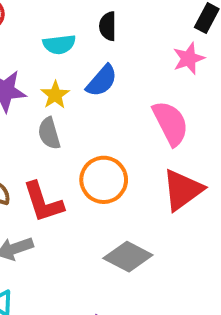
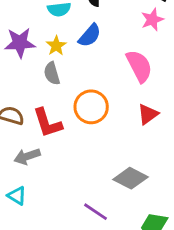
red triangle: (183, 190) -> (148, 114), size x0.7
gray diamond: (128, 257) -> (130, 178), moved

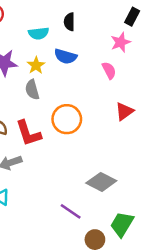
blue semicircle: (90, 36) -> (65, 56), turned 65
pink semicircle: (139, 66) -> (109, 70), moved, size x0.6
red triangle: (148, 114) -> (124, 111), moved

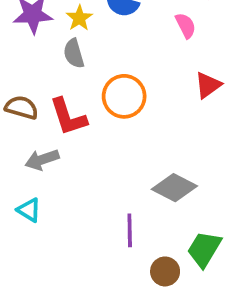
purple line: (71, 211) -> (130, 230), turned 55

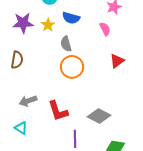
gray semicircle: (74, 53) -> (66, 44), moved
brown semicircle: (22, 107) -> (17, 60), moved, turned 84
red L-shape: (68, 117) -> (58, 111), moved

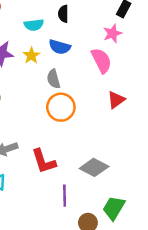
pink semicircle: (105, 29) -> (101, 60), size x1.5

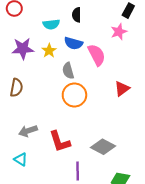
pink semicircle: (101, 60) -> (97, 55), moved

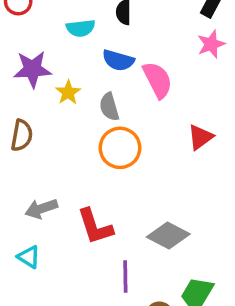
pink star: (119, 32) -> (211, 44), moved
yellow star: (49, 51) -> (68, 92), moved

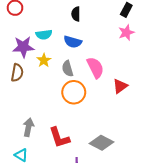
cyan semicircle: (81, 28) -> (44, 35), moved
pink semicircle: (158, 80) -> (95, 68), moved
brown semicircle: (22, 135) -> (17, 73), moved
gray arrow: (41, 209) -> (28, 127), turned 120

